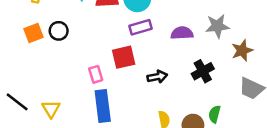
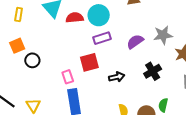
black circle: (59, 31) -> (32, 60), moved
purple semicircle: (182, 33) -> (135, 42), turned -30

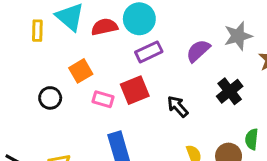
yellow rectangle: (19, 15) -> (37, 31), moved
orange square: (17, 46) -> (81, 71), moved
pink rectangle: (68, 77) -> (103, 99), moved, turned -48
black arrow: (117, 77) -> (178, 106), turned -112

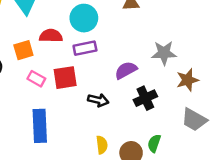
red semicircle: (104, 27) -> (51, 36), moved
purple semicircle: (198, 51) -> (126, 70), moved
black arrow: (178, 106) -> (98, 100), turned 132

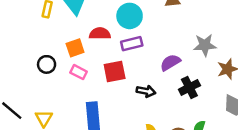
pink rectangle: (36, 79) -> (79, 72), moved

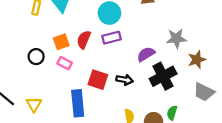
red semicircle: (100, 34) -> (84, 40), moved, turned -66
red square: (115, 72) -> (98, 80), moved, turned 30
black cross: (189, 87) -> (163, 76), size x1.4

